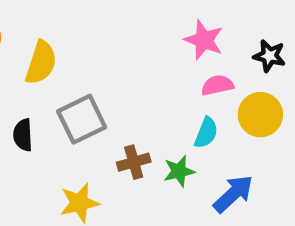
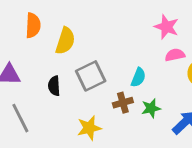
cyan semicircle: (206, 133) -> (138, 77), moved

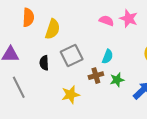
pink semicircle: (175, 55) -> (106, 21), moved, turned 32

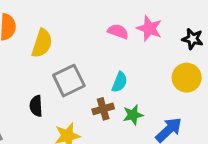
black semicircle: (44, 63) -> (36, 106), moved

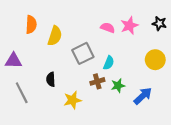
pink star: (149, 28) -> (129, 26), turned 30
black star: (193, 39) -> (159, 23), moved
gray square: (69, 81) -> (83, 53), moved

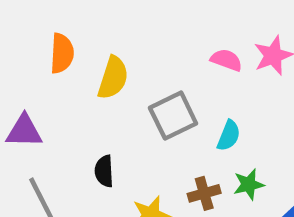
brown cross: (97, 81) -> (204, 193), moved

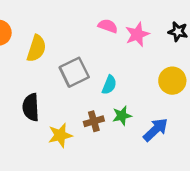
pink semicircle: (226, 60) -> (108, 26), moved
black semicircle: (104, 171) -> (31, 107), size x1.4

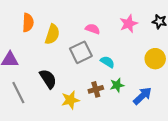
pink semicircle: (108, 26) -> (93, 29), moved
cyan semicircle: (109, 85) -> (107, 62), turned -80
black semicircle: (31, 107) -> (48, 79), turned 150

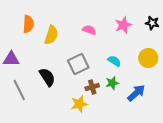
gray square: (81, 52) -> (78, 64), moved
cyan semicircle: (107, 62) -> (114, 61), moved
yellow star: (70, 100) -> (79, 104), moved

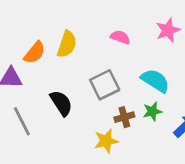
orange semicircle: (28, 24) -> (35, 53), moved, turned 36
cyan semicircle: (114, 61) -> (155, 81), size x1.5

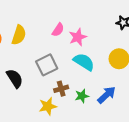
pink star: (168, 30) -> (78, 37), moved
pink semicircle: (120, 37) -> (58, 30), turned 104
green star: (152, 111) -> (82, 96), moved

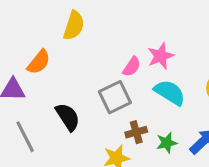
pink semicircle: (58, 30) -> (132, 67), moved
yellow semicircle: (19, 35) -> (74, 26), moved

